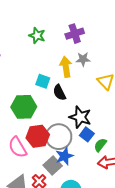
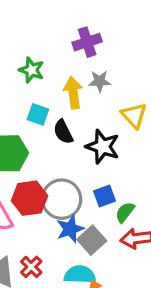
green star: (37, 36) -> (32, 70), moved
black star: (80, 117) -> (103, 147), moved
blue square: (87, 134) -> (105, 196), turned 32
gray square: (53, 165) -> (92, 240), moved

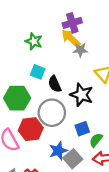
yellow arrow: (73, 93) -> (71, 38), moved, turned -40
gray circle: (62, 199) -> (52, 113), moved

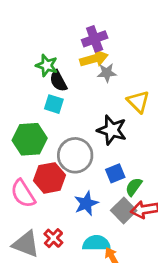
yellow arrow: (71, 38) -> (94, 59), turned 125
black semicircle: (55, 84) -> (58, 81), moved
gray square: (73, 159) -> (124, 211), moved

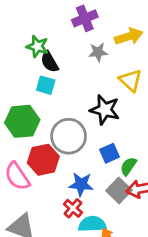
yellow arrow: (94, 59) -> (129, 36), moved
blue star: (86, 203) -> (81, 184), turned 30
red cross: (53, 238) -> (73, 208), moved

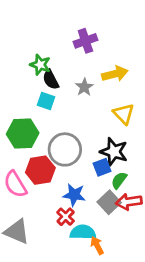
yellow arrow: (129, 36) -> (115, 74), moved
gray star: (98, 52) -> (84, 87), moved, turned -30
yellow triangle: (131, 80) -> (124, 114), moved
black star: (105, 110) -> (114, 152), moved

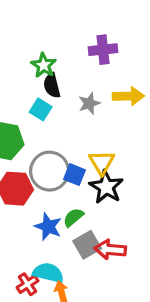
yellow triangle: (124, 114) -> (102, 162), moved
blue square: (102, 167) -> (75, 175), moved, turned 30
green semicircle: (119, 180) -> (73, 217), moved
red cross: (66, 217) -> (28, 284), moved

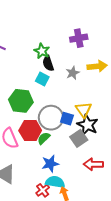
green semicircle: (73, 217) -> (44, 138), moved
blue star: (48, 227) -> (50, 164), moved, turned -30
gray square: (87, 245) -> (79, 138), moved

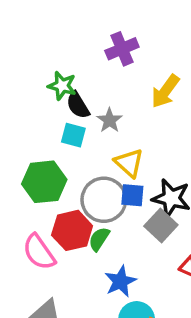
yellow arrow: (97, 66) -> (165, 91), turned 144
gray star: (73, 73) -> (110, 120), moved
yellow triangle: (83, 110) -> (129, 163), moved

